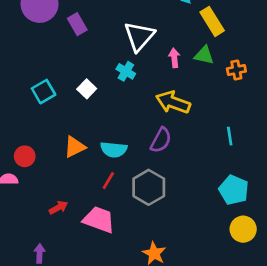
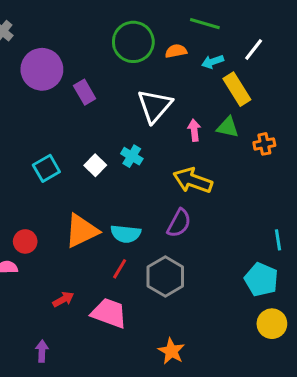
cyan cross: (126, 71) -> (132, 156), moved
cyan line: (230, 136) -> (278, 240), moved
orange triangle: (75, 147) -> (82, 231), size x1.4

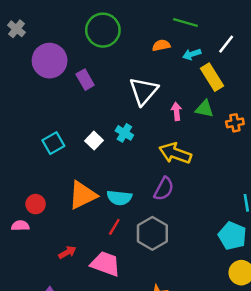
green circle: (133, 42) -> (103, 30), moved

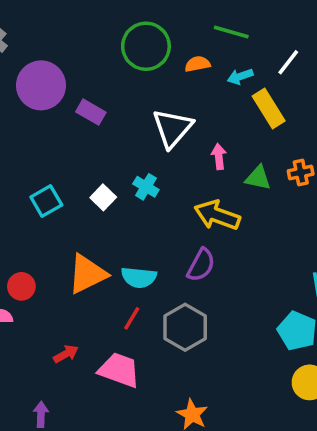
green circle: (103, 30) -> (146, 46), moved
purple rectangle: (85, 80) -> (91, 112), turned -30
green triangle: (204, 109) -> (258, 178), moved

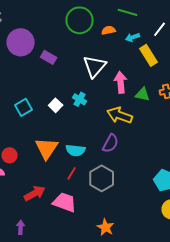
pink arrow: (219, 157) -> (121, 82), size x1.5
orange triangle: (87, 274) -> (47, 148), turned -30
red arrow: (66, 354) -> (35, 193), size x1.5

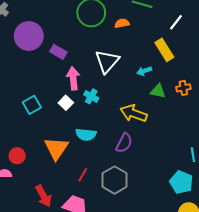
cyan arrow: (133, 37) -> (144, 71), moved
pink arrow: (121, 82) -> (73, 78), moved
cyan semicircle: (76, 150) -> (86, 135), moved
red arrow: (35, 193) -> (44, 196), turned 90

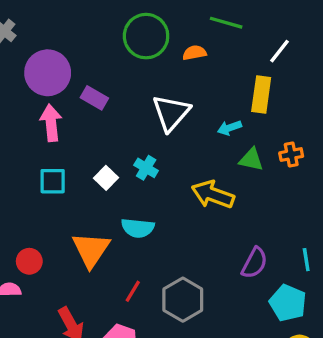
yellow rectangle: (164, 50) -> (261, 94), turned 40
pink arrow: (73, 78) -> (51, 123), moved
cyan square: (32, 105) -> (53, 181), turned 30
purple semicircle: (124, 143) -> (254, 263), moved

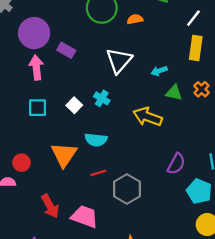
yellow rectangle: (261, 94) -> (196, 48), moved
orange cross: (291, 155) -> (201, 89), turned -35
red line: (133, 291) -> (98, 173), moved, turned 42

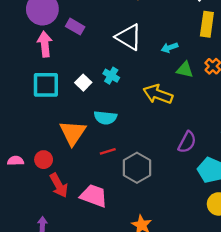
white triangle: (119, 61) -> (129, 37), turned -40
cyan square: (38, 108) -> (46, 85), size x1.4
red circle: (21, 163) -> (44, 160), moved

